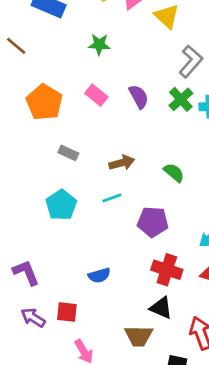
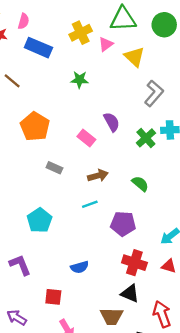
pink rectangle: (96, 95) -> (86, 138), moved
green cross: (181, 99) -> (146, 138), moved
cyan pentagon: (61, 205) -> (40, 220), moved
purple arrow: (33, 318) -> (17, 317), moved

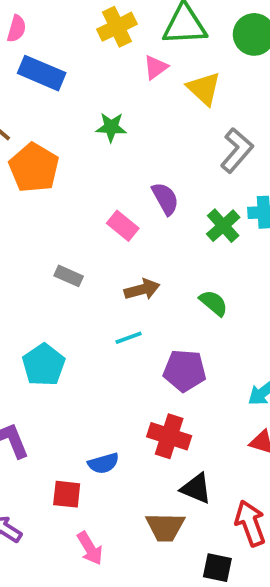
yellow cross: (81, 33) -> (117, 27), moved
orange pentagon: (35, 127) -> (34, 168), moved
red cross: (134, 263) -> (169, 436), moved
blue semicircle: (80, 267) -> (103, 463), moved

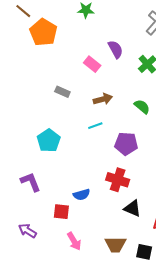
brown trapezoid: (165, 527) -> (116, 244), moved

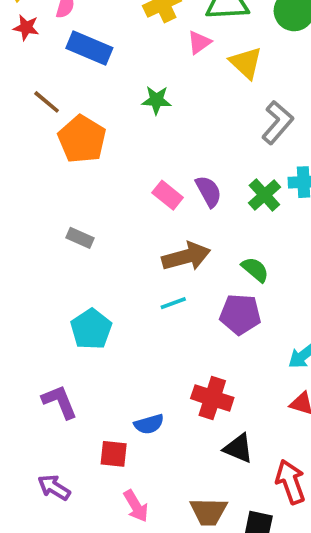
purple semicircle: (116, 49) -> (209, 191), moved
gray rectangle: (62, 92) -> (80, 238), moved
brown arrow: (103, 99) -> (186, 257), size x1.4
purple pentagon: (126, 144) -> (240, 314), moved

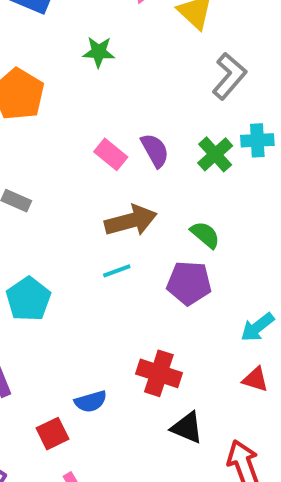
red square: (114, 454) -> (52, 434), turned -32

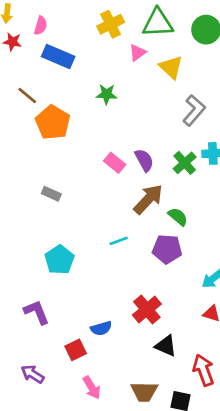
brown arrow: (131, 221) -> (148, 199), moved, turned -32
red cross: (159, 373) -> (147, 310), turned 32

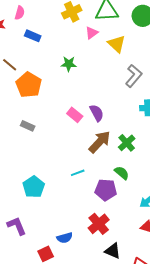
blue rectangle: (58, 57) -> (33, 36), size x0.7
green cross: (185, 163) -> (127, 143), moved
gray rectangle: (51, 194) -> (28, 126), moved
green semicircle: (178, 217) -> (122, 173), moved
purple pentagon: (167, 249) -> (106, 190), moved

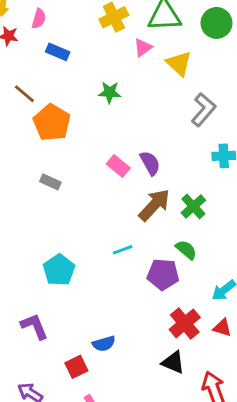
red cross: (99, 224) -> (185, 323), moved

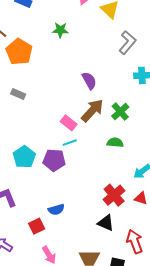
pink rectangle: (118, 166) -> (69, 123), moved
green semicircle: (186, 250) -> (115, 143), turned -35
purple pentagon: (163, 274) -> (54, 160), moved

